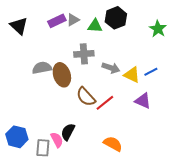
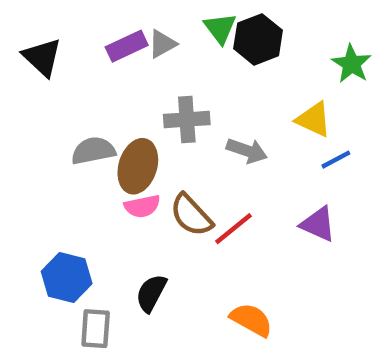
green triangle: (95, 26) -> (220, 28), moved, turned 49
brown ellipse: (62, 75) -> (138, 166), turned 35
yellow triangle: (132, 75) -> (314, 119), moved
blue hexagon: (17, 137) -> (67, 277), moved
pink semicircle: (57, 140) -> (142, 206), moved, turned 105

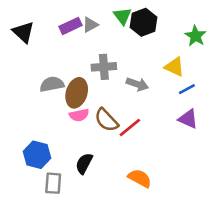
purple triangle: (318, 224) -> (188, 119), moved

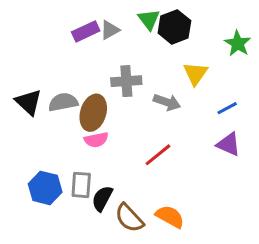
black triangle: (23, 32) -> (29, 102), moved
yellow triangle: (174, 67) -> (196, 74), moved, turned 40
brown semicircle: (106, 120) -> (129, 218), moved
gray rectangle: (53, 183) -> (81, 185), moved

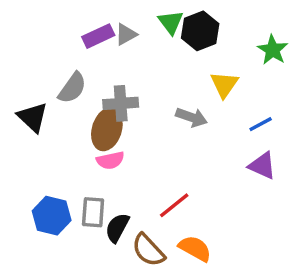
gray cross: (126, 81) -> (121, 103), moved
gray semicircle: (63, 102) -> (72, 88), moved, turned 136
red line: (158, 155) -> (174, 205), moved

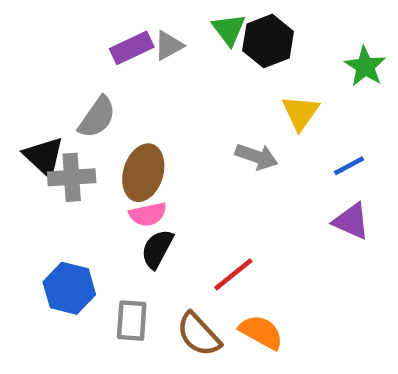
gray cross: (121, 103) -> (72, 177), moved
gray rectangle: (93, 212) -> (132, 321), moved
black semicircle: (117, 228) -> (157, 249), moved

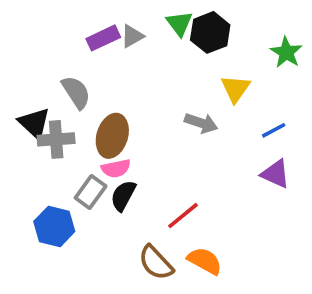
gray semicircle: (97, 117) -> (76, 92), turned -68
gray rectangle: (132, 321) -> (91, 192), moved, turned 32

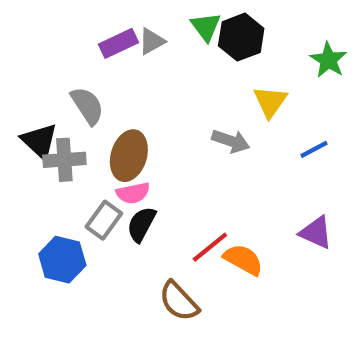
purple triangle: (275, 174) -> (316, 233), moved
orange semicircle: (205, 261) -> (243, 260), moved

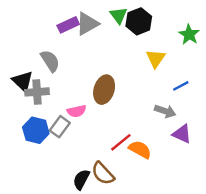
gray triangle: (152, 41) -> (87, 24), size x1.5
gray arrow: (231, 141) -> (165, 111), moved
brown ellipse: (129, 156) -> (104, 90), moved
black semicircle: (141, 224) -> (81, 179), moved
blue hexagon: (62, 260) -> (36, 130), moved

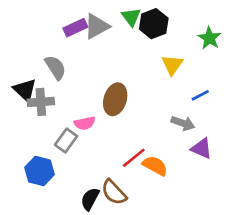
blue hexagon: (36, 130) -> (39, 171), moved

